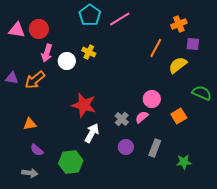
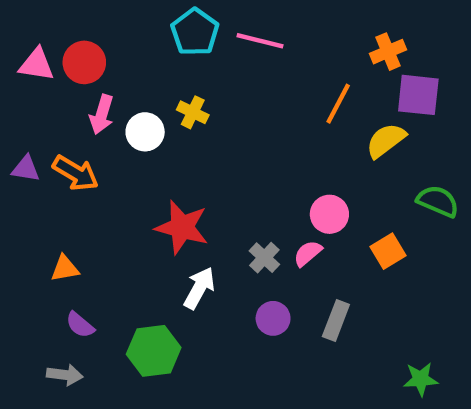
pink line: (120, 19) -> (260, 41), turned 45
purple square: (193, 44) -> (418, 95), size x1.5
orange arrow: (35, 80) -> (76, 173), turned -110
green star: (184, 162) -> (421, 379), moved

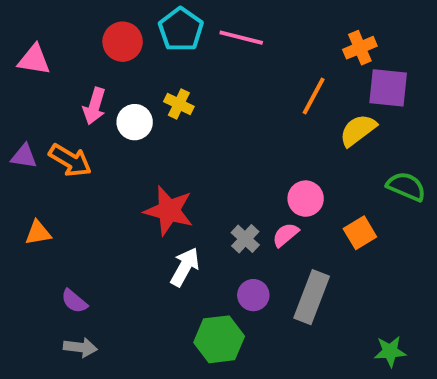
red circle: (84, 62) -> (123, 42), moved
orange triangle: (65, 268) -> (38, 233), moved
gray rectangle: (336, 321) -> (312, 297), size x1.4
green hexagon: (154, 351) -> (219, 339), moved
gray arrow: (65, 375) -> (80, 347), moved

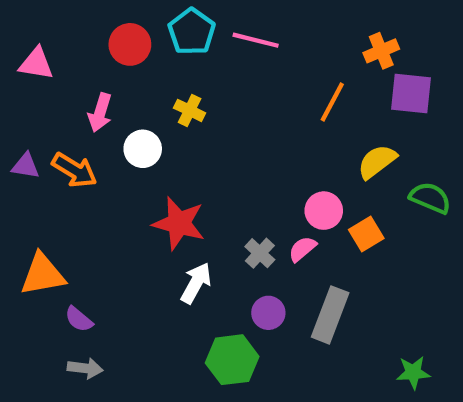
white circle: (135, 122) -> (143, 149), moved
yellow semicircle: (358, 130) -> (377, 162), moved
orange triangle: (38, 233) -> (43, 274), moved, size x1.6
orange square: (360, 233) -> (366, 234), moved

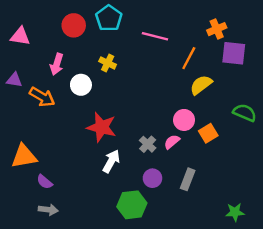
pink line: (256, 40) -> (155, 36), moved
yellow semicircle: (377, 162) -> (201, 85), moved
purple triangle: (26, 166) -> (14, 80), moved
gray rectangle: (330, 315) -> (188, 179), size x0.7

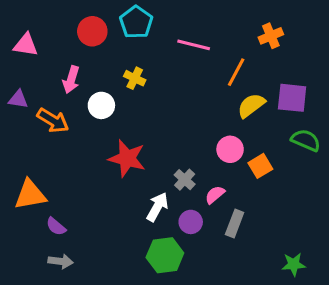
purple square: (234, 53) -> (292, 98), moved
pink semicircle: (172, 142) -> (215, 195), moved
white arrow: (111, 161) -> (157, 207), moved

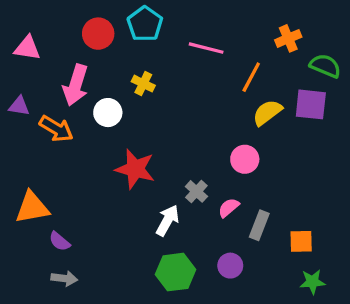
pink arrow: (71, 80) -> (76, 85), size x1.4
green semicircle: (306, 140) -> (325, 66), moved
orange square: (260, 166) -> (301, 241), moved, turned 30
purple circle: (191, 222) -> (230, 266), moved
gray rectangle: (235, 223) -> (259, 225), moved

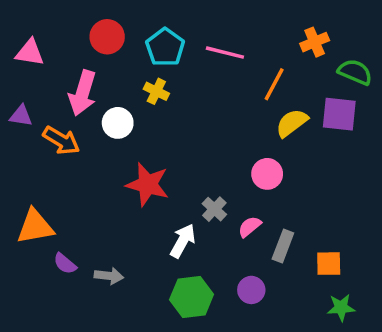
cyan pentagon: (145, 24) -> (165, 47), moved
gray arrow: (64, 278) -> (109, 276), moved

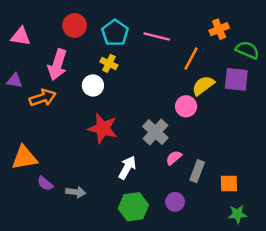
white circle: (118, 123) -> (93, 85), moved
orange arrow: (61, 141) -> (43, 98), turned -50
pink circle: (267, 174) -> (186, 106), moved
gray cross: (214, 209) -> (155, 132), moved, size x1.5

